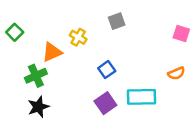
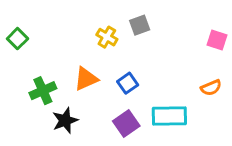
yellow cross: (78, 37) -> (107, 37), moved
orange triangle: (52, 52) -> (86, 79), moved
black star: (38, 107) -> (65, 120), moved

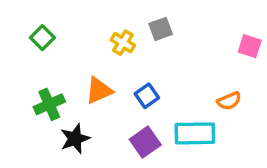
green square: (17, 39) -> (42, 38), moved
orange semicircle: (211, 88) -> (229, 101), moved

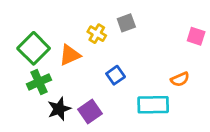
green square: (42, 38) -> (34, 48), moved, size x1.6
orange triangle: (99, 91) -> (70, 55), moved
purple square: (145, 142) -> (90, 111), moved

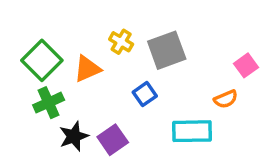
gray square: (126, 23) -> (167, 50), moved, size x1.6
pink square: (196, 36) -> (246, 65), moved, turned 36

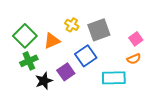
pink square: (246, 65) -> (136, 39), moved
blue square: (145, 94) -> (86, 56), size x1.5
purple square: (113, 140) -> (66, 72), moved

